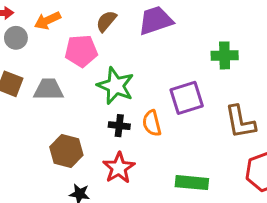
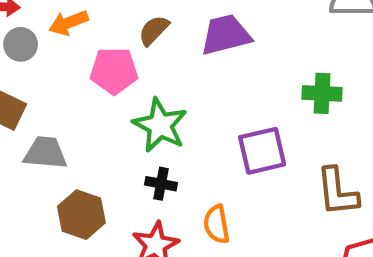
gray trapezoid: (49, 89) -> (45, 153), moved
orange semicircle: (152, 123) -> (217, 224), moved

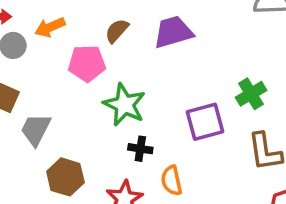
green cross: (322, 93) -> (251, 94), moved, turned -32
gray trapezoid: (45, 153) -> (36, 130), turned -66
black cross: (161, 184) -> (140, 149), moved

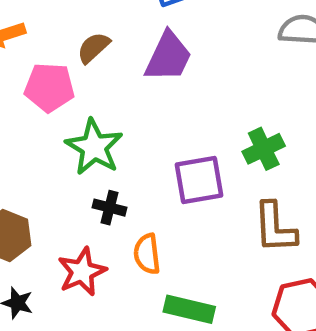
purple trapezoid: (173, 32) -> (168, 57), turned 126

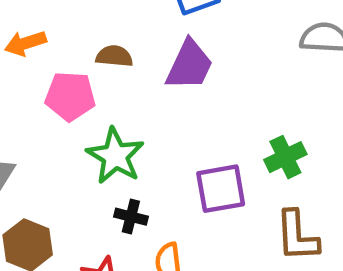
brown semicircle: (93, 48) -> (114, 56), turned 48

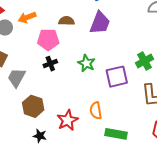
green star: (115, 156) -> (86, 63), moved, size x0.7
black cross: (131, 217) -> (50, 64), moved, turned -32

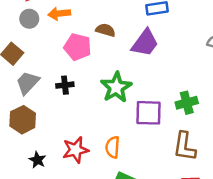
green star: (86, 63) -> (116, 87), size x1.4
black cross: (50, 64) -> (65, 85), moved
brown hexagon: (33, 106) -> (23, 120), moved

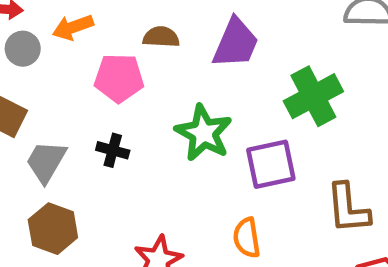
black cross: (65, 85) -> (113, 150), turned 35
green cross: (187, 103) -> (313, 96), moved, size x1.4
orange semicircle: (113, 147) -> (247, 238), moved

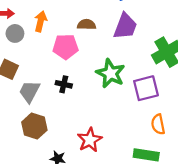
orange arrow: (73, 27) -> (41, 21), turned 126
orange semicircle: (247, 238) -> (158, 124), moved

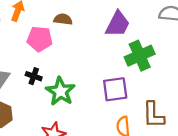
purple trapezoid: (125, 26) -> (118, 24), moved
green star: (110, 73) -> (60, 91), moved

